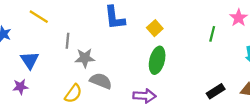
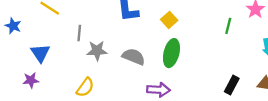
gray semicircle: (101, 81) -> (134, 57), moved
black rectangle: (216, 91) -> (232, 85), turned -30

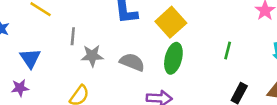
yellow square: (169, 20) -> (171, 22), size x1.6
green line: (228, 26) -> (228, 51), moved

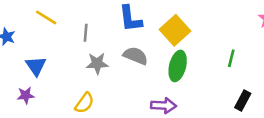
gray line: (73, 36) -> (86, 33), moved
gray semicircle: (132, 62) -> (135, 56), moved

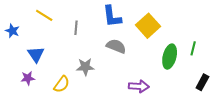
gray star: (97, 63) -> (85, 67), moved
green ellipse: (178, 66) -> (170, 57), moved
yellow semicircle: (84, 103) -> (62, 84), moved

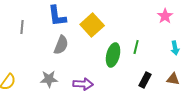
gray semicircle: (116, 46) -> (61, 45), turned 90
gray star: (85, 67) -> (49, 79), moved

